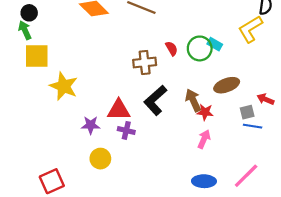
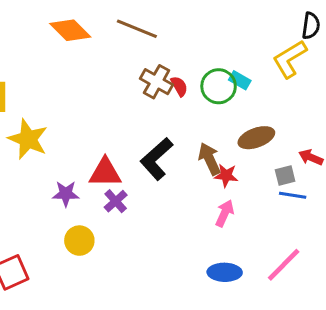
brown cross: (145, 62) -> (157, 82), moved, turned 35
purple cross: (126, 130) -> (116, 201), turned 35

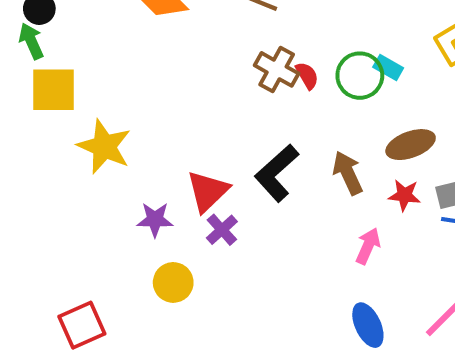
red triangle: (105, 172) -> (208, 191), turned -44
red star: (226, 175) -> (404, 195), moved
blue ellipse: (225, 272) -> (368, 325), turned 64

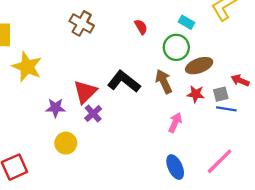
brown cross: (277, 69) -> (82, 23), moved
green circle: (360, 76) -> (176, 47), moved
black L-shape: (277, 173) -> (124, 82), turned 80

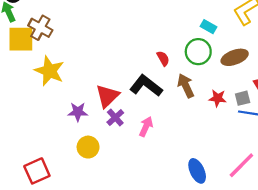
brown cross: (82, 23) -> (40, 28), moved
red semicircle: (141, 27) -> (163, 58), moved
brown ellipse: (199, 66) -> (235, 57), moved
pink arrow: (175, 123) -> (146, 127), moved

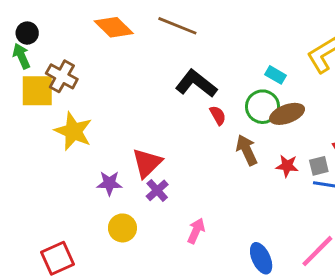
brown ellipse: (235, 57) -> (287, 114), moved
black L-shape: (146, 86) -> (196, 84), moved
pink arrow: (146, 127) -> (196, 231), moved

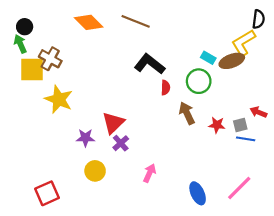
brown ellipse: (287, 114) -> (232, 61), moved
red semicircle: (218, 115) -> (166, 88), turned 32

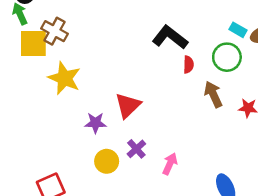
purple cross: (121, 143) -> (136, 149), moved

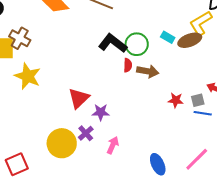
green circle: (227, 57) -> (137, 44), moved
brown arrow: (213, 94) -> (148, 71), moved, turned 125
purple star: (95, 123) -> (101, 112), moved
yellow circle: (107, 161) -> (62, 143), size x1.5

